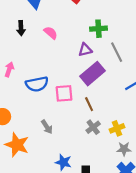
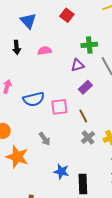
pink semicircle: (51, 33) -> (45, 51), turned -48
purple rectangle: (93, 74) -> (85, 87), size x0.6

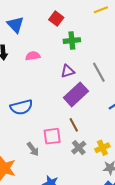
green cross: (89, 45) -> (72, 41), moved
purple rectangle: (85, 87) -> (76, 94), size x1.6
pink square: (59, 107) -> (52, 136), moved

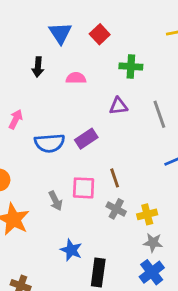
red square: (56, 19) -> (100, 34), moved
purple rectangle: (76, 94) -> (86, 139), moved, size x0.7
gray cross: (79, 148) -> (116, 209), turned -32

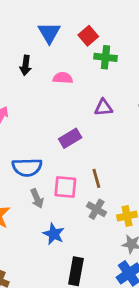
green cross: (131, 66) -> (105, 57), moved
blue semicircle: (50, 143) -> (27, 167), moved
blue star: (71, 250) -> (54, 234), moved

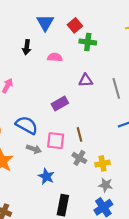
blue semicircle: (27, 167) -> (27, 125), turned -150
gray arrow: (37, 198) -> (34, 149), turned -48

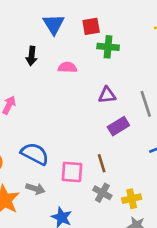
red square: (75, 25) -> (91, 26), turned 32
purple rectangle: (60, 103) -> (118, 126), moved
gray arrow: (34, 149) -> (35, 189), moved

